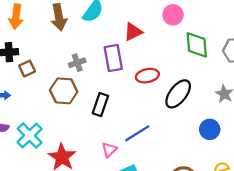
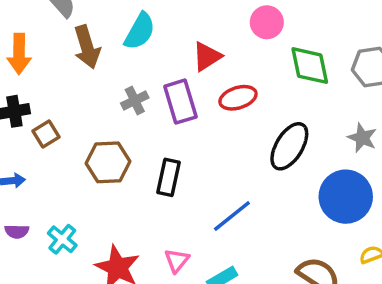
gray cross: (77, 63) -> (135, 100), moved
red ellipse: (147, 76) -> (238, 98), moved
blue circle: (210, 129) -> (346, 197), size x1.6
cyan cross: (30, 136) -> (62, 239), size x0.7
pink triangle: (109, 150) -> (177, 260), moved

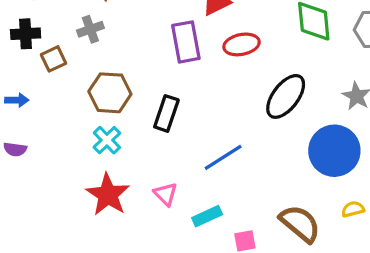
gray cross: (135, 100) -> (90, 29), moved
cyan cross: (62, 239) -> (107, 140), moved
pink triangle: (177, 260) -> (166, 194), turned -30

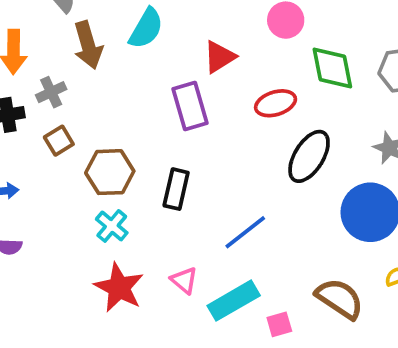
gray cross: (90, 29) -> (51, 92), moved
red ellipse: (242, 44) -> (276, 103), moved
brown square: (54, 59) -> (59, 141), moved
cyan rectangle: (207, 216) -> (234, 301), size x1.5

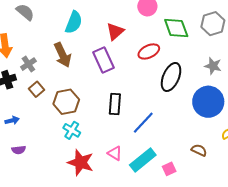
brown arrow: (88, 45) -> (63, 55), moved
black rectangle: (176, 189) -> (115, 104), moved
brown semicircle: (340, 299) -> (199, 150), size x0.6

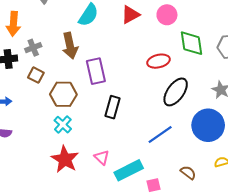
red triangle: (115, 31) -> (130, 15), moved
purple rectangle: (103, 60) -> (96, 71), moved
brown square: (37, 89) -> (36, 75), turned -35
blue line: (143, 123) -> (160, 134), moved

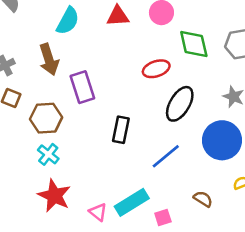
red triangle: (130, 15) -> (118, 16), turned 30
black rectangle: (112, 107) -> (121, 130), moved
pink triangle: (102, 157) -> (98, 212), moved

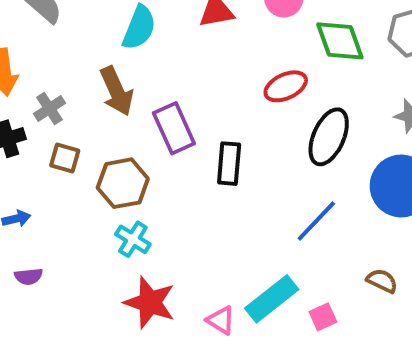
black rectangle: (121, 130) -> (229, 164), moved

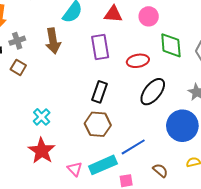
purple rectangle: (174, 128) -> (100, 47), moved
brown hexagon: (123, 183) -> (98, 124), moved
blue line: (316, 221) -> (133, 147), moved

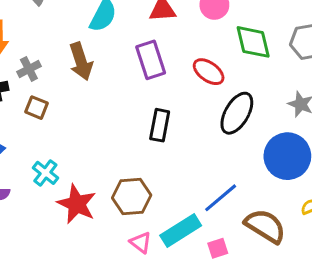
red ellipse: (138, 61) -> (209, 72), turned 55
cyan cross: (42, 117) -> (45, 173), moved
brown hexagon: (98, 124) -> (132, 196), moved
red star: (42, 151) -> (77, 204), moved
brown semicircle: (160, 170) -> (265, 226), size x1.8

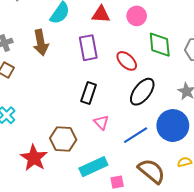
blue line: (221, 198) -> (136, 135), moved
red star: (77, 204) -> (34, 158), moved
pink triangle: (141, 242) -> (101, 122), moved

